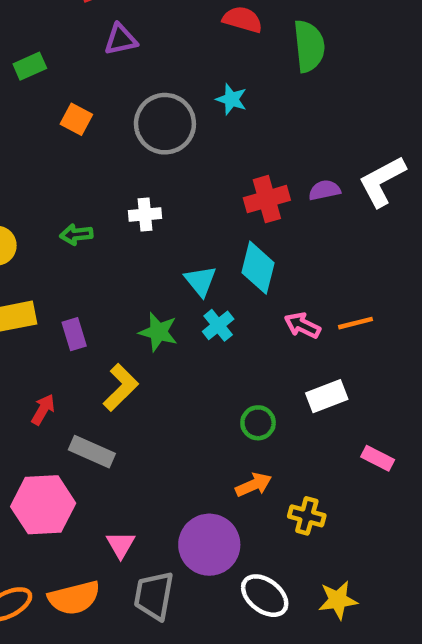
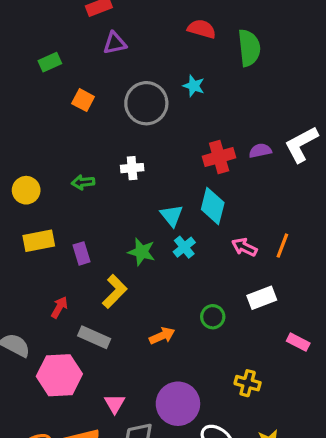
orange line: (356, 323) -> (282, 246), turned -55
orange arrow: (254, 485) -> (162, 336), moved

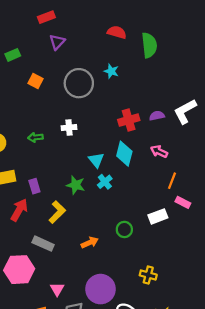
purple triangle: (115, 43) -> (57, 42), turned -35
pink arrow: (244, 247) -> (159, 151), moved
red arrow: (59, 307) -> (19, 210), moved, size x1.5
pink rectangle: (298, 342) -> (183, 202), moved

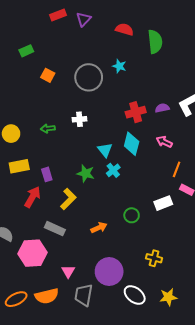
purple triangle: (57, 42) -> (84, 19), moved

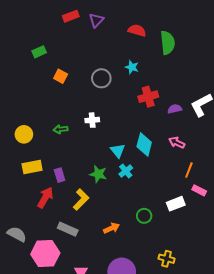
gray circle: (89, 77) -> (101, 78), size x0.7
red cross: (136, 112) -> (148, 97), moved

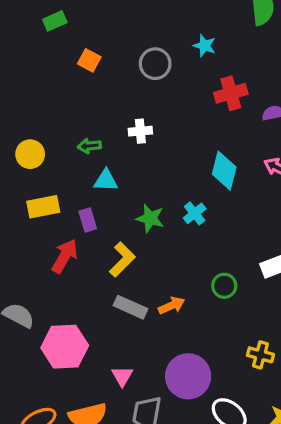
cyan triangle: (118, 151) -> (106, 180), moved, turned -49
gray rectangle: (68, 229) -> (130, 307), moved

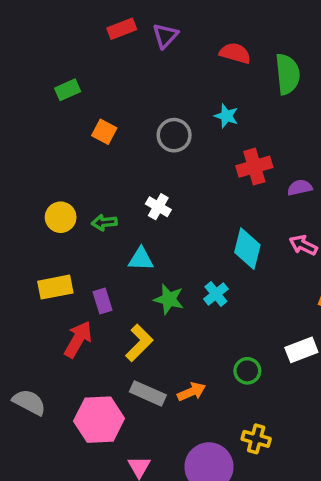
white cross: (140, 131) -> (158, 207), turned 35
yellow circle: (30, 154) -> (61, 217), moved
cyan triangle: (106, 180) -> (141, 259), moved
pink hexagon: (65, 347) -> (99, 420), moved
yellow cross: (260, 355) -> (256, 439), moved

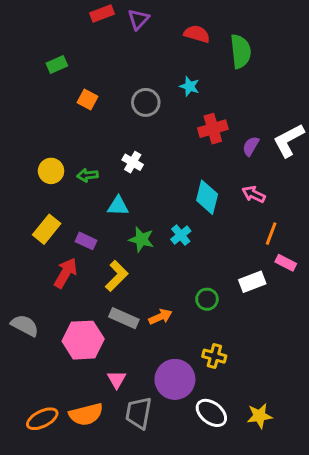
purple semicircle: (300, 188) -> (251, 146), turned -48
yellow rectangle: (55, 287) -> (47, 229), turned -40
purple rectangle: (103, 301) -> (86, 241), turned -48

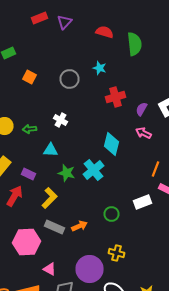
pink arrow: (254, 194) -> (144, 133), moved
cyan cross: (181, 235) -> (94, 170), size x1.5
pink triangle: (117, 379) -> (50, 269), turned -32

